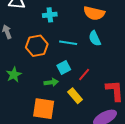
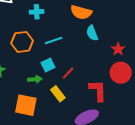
cyan semicircle: (95, 38) -> (92, 33), moved
cyan line: (68, 43) -> (54, 41), turned -30

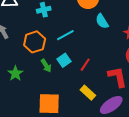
green arrow: (35, 79) -> (46, 66), moved, turned 72
yellow rectangle: (58, 94) -> (88, 93), moved

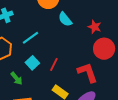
green arrow: (46, 66) -> (17, 78), moved

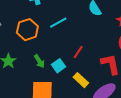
cyan square: (32, 63) -> (58, 66), moved

